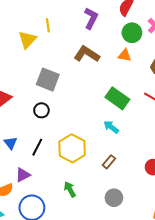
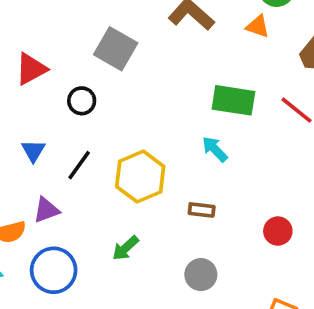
green rectangle: (117, 98) -> (233, 100), turned -35
black circle: (41, 110) -> (82, 101), moved
brown rectangle: (109, 162) -> (202, 210), turned 48
green arrow: (70, 189) -> (125, 248), turned -112

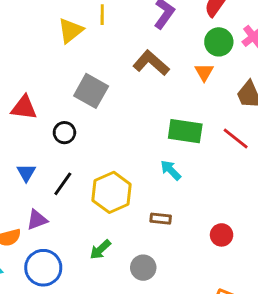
orange triangle: (258, 26) -> (204, 72), turned 42
red triangle: (31, 69) -> (24, 108), turned 36
gray circle: (201, 275) -> (143, 268), moved

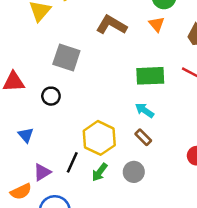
black line: (63, 184) -> (72, 162), moved
brown rectangle: (161, 219) -> (143, 137), moved, turned 49
green arrow: (100, 250) -> (100, 172), moved
gray circle: (143, 268) -> (134, 172), moved

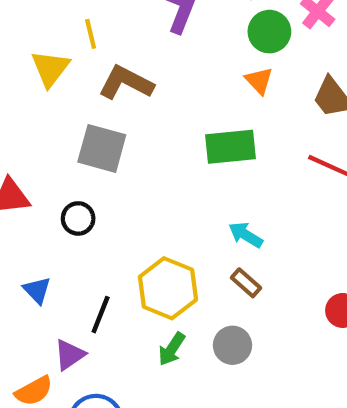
brown L-shape: (111, 25) -> (126, 83), moved
green rectangle: (150, 76) -> (230, 147), moved
black line: (72, 162) -> (101, 315), moved

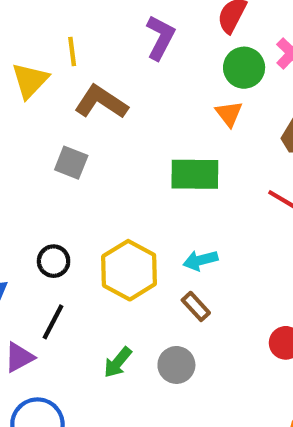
gray square: (102, 148) -> (71, 163), size x0.7
black circle: (78, 218) -> (54, 261), moved
cyan arrow: (246, 235) -> (200, 260), turned -52
yellow hexagon: (168, 288) -> (129, 270), moved

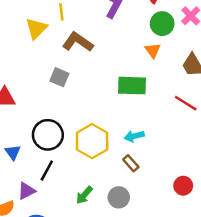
black circle: (54, 261) -> (48, 135), size x1.6

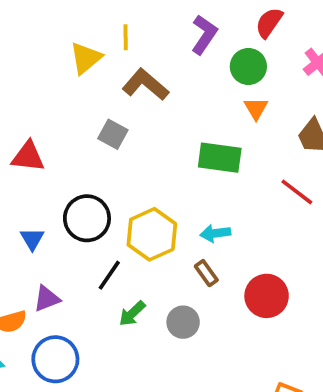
green circle: (162, 24) -> (248, 66), moved
black line: (47, 171) -> (109, 275), moved
red circle: (183, 186) -> (267, 296), moved, size x1.5

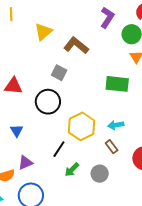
yellow line: (126, 37) -> (11, 14), moved
black circle: (87, 218) -> (48, 102), moved

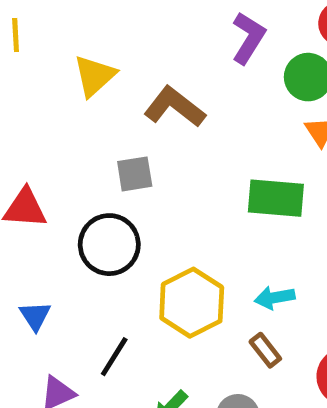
gray square: (59, 73) -> (135, 174), turned -35
black line: (59, 149) -> (114, 357), moved

